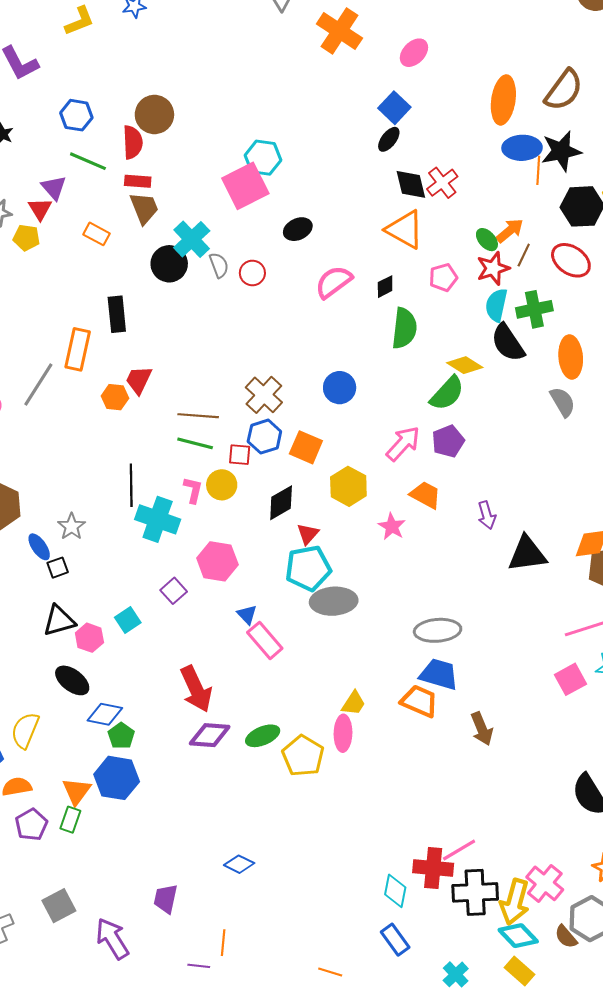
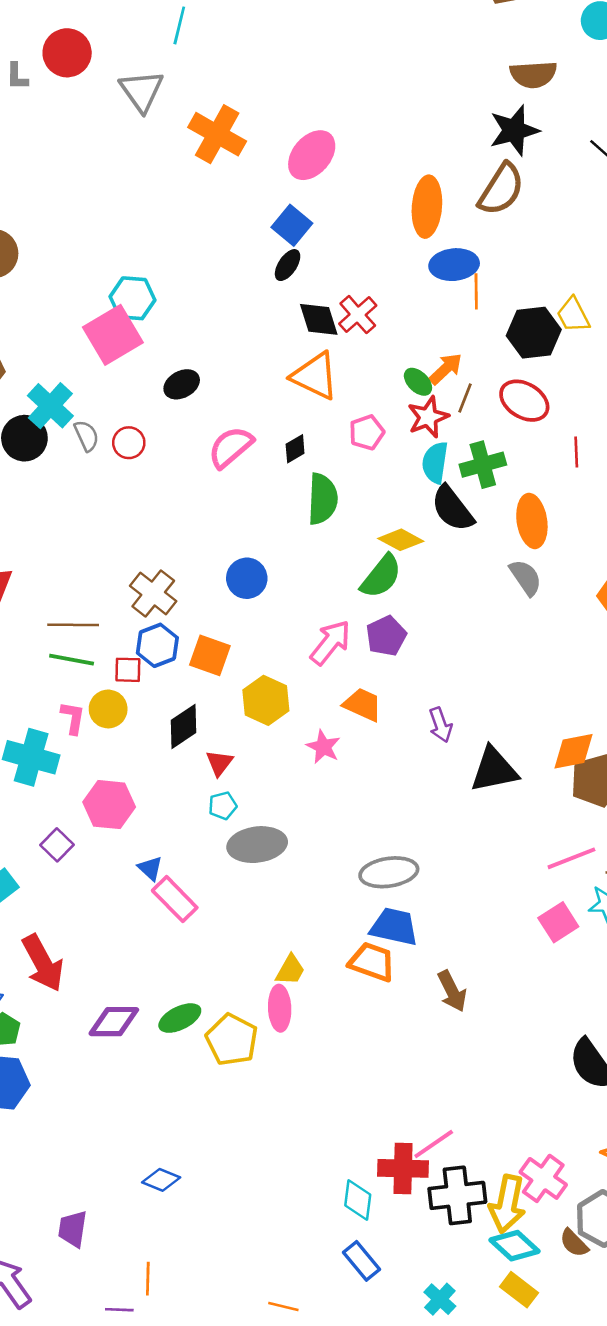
pink ellipse: (414, 53) -> (312, 155), size x1.4
black star: (561, 151) -> (514, 130), moved
cyan pentagon: (308, 568) -> (223, 806), size x0.5
red arrow: (196, 689) -> (43, 963), moved

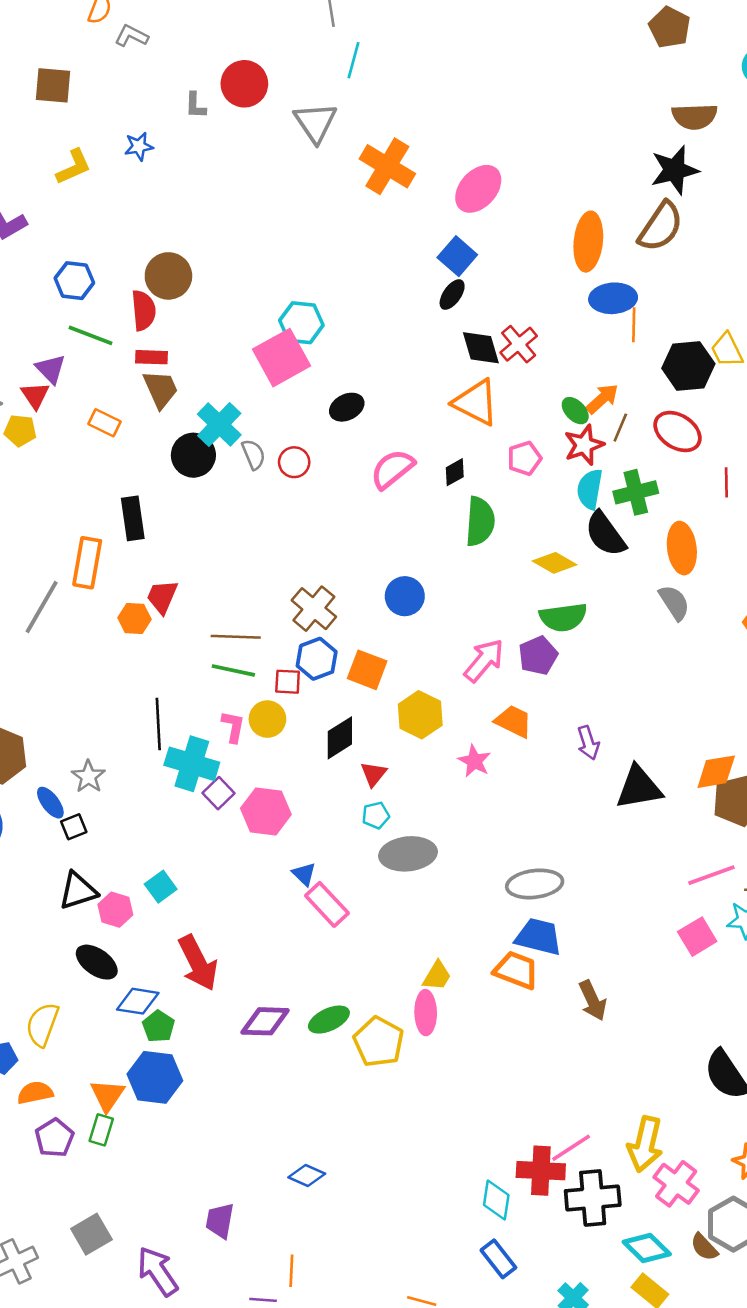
green semicircle: (381, 576) -> (563, 617), moved, turned 42
purple square: (57, 845) -> (219, 793), moved
yellow arrow: (507, 1204) -> (645, 1144), moved

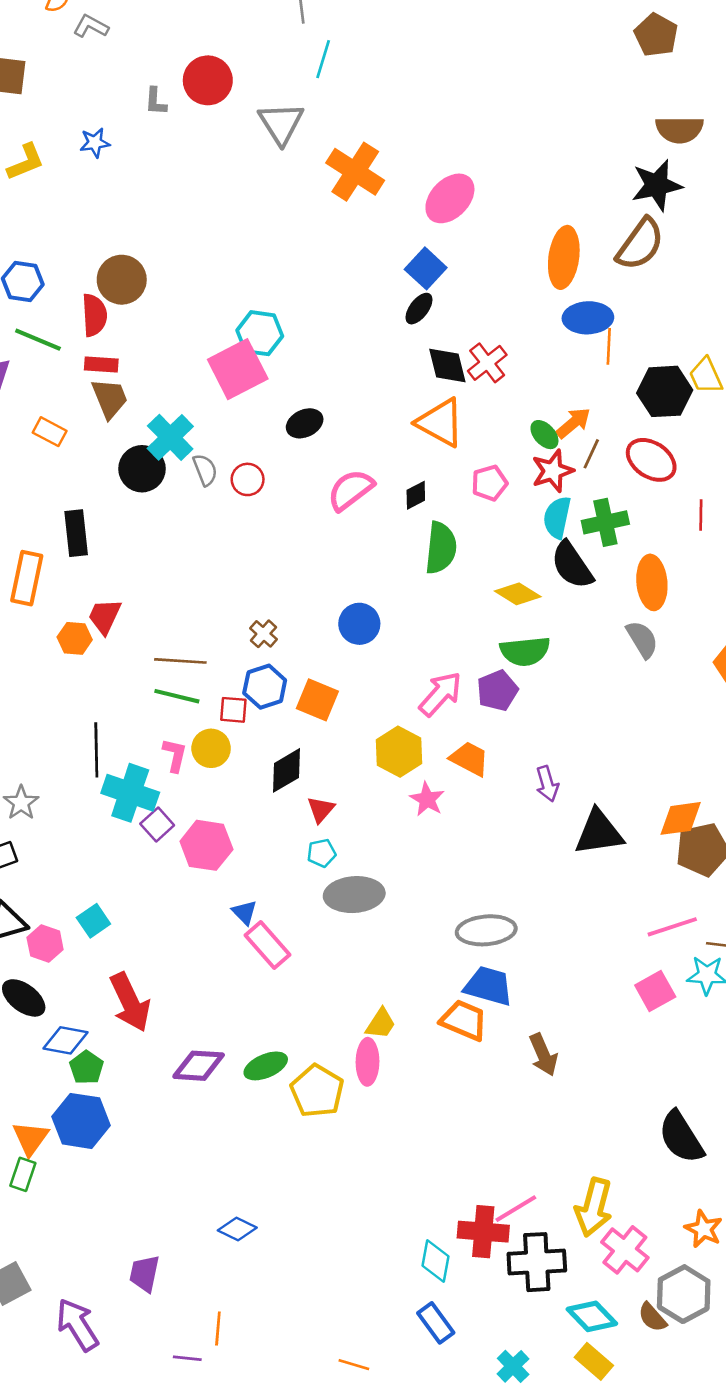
brown cross: (314, 609) -> (263, 634), size x0.6
yellow hexagon: (420, 715) -> (399, 752), moved

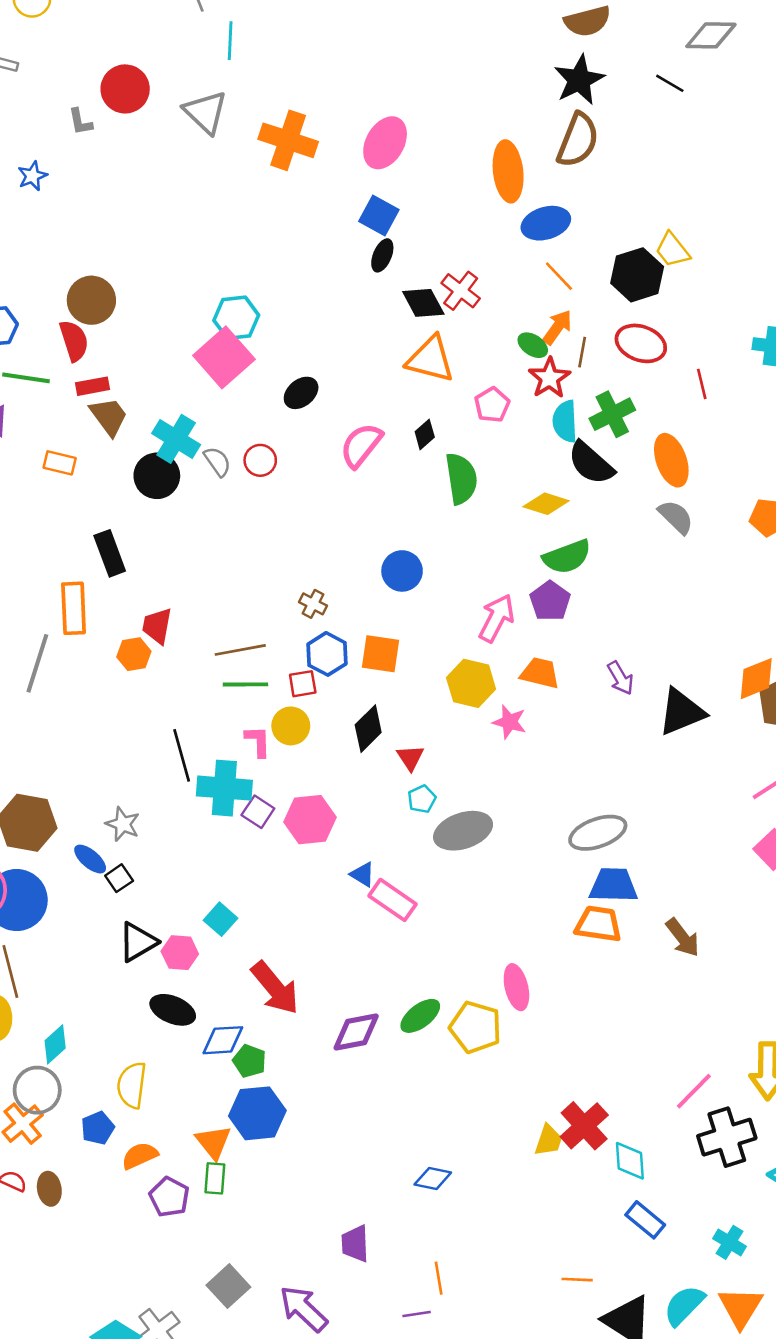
orange line: (609, 346) -> (559, 276), moved, turned -32
yellow trapezoid: (381, 1024) -> (548, 1140), moved
red cross: (483, 1232) -> (584, 1126), moved, turned -33

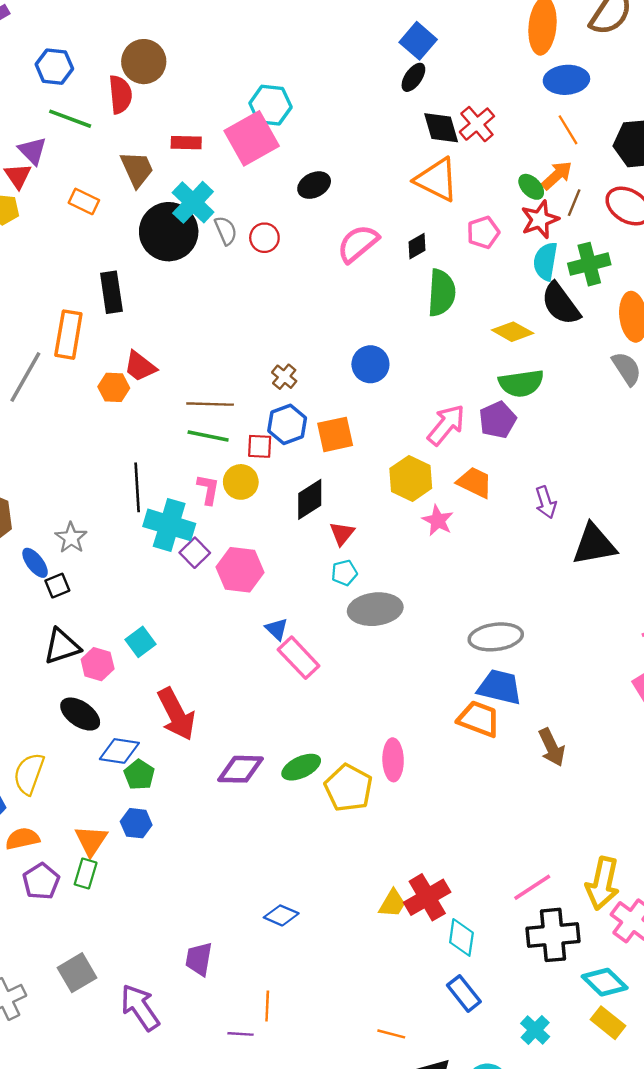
red rectangle: (93, 386) -> (186, 143), moved
black circle: (157, 476) -> (169, 232), size x1.4
red trapezoid: (157, 626) -> (140, 366), turned -75
orange square: (380, 654) -> (335, 434), turned -33
blue hexagon: (257, 1113) -> (136, 823), size x0.6

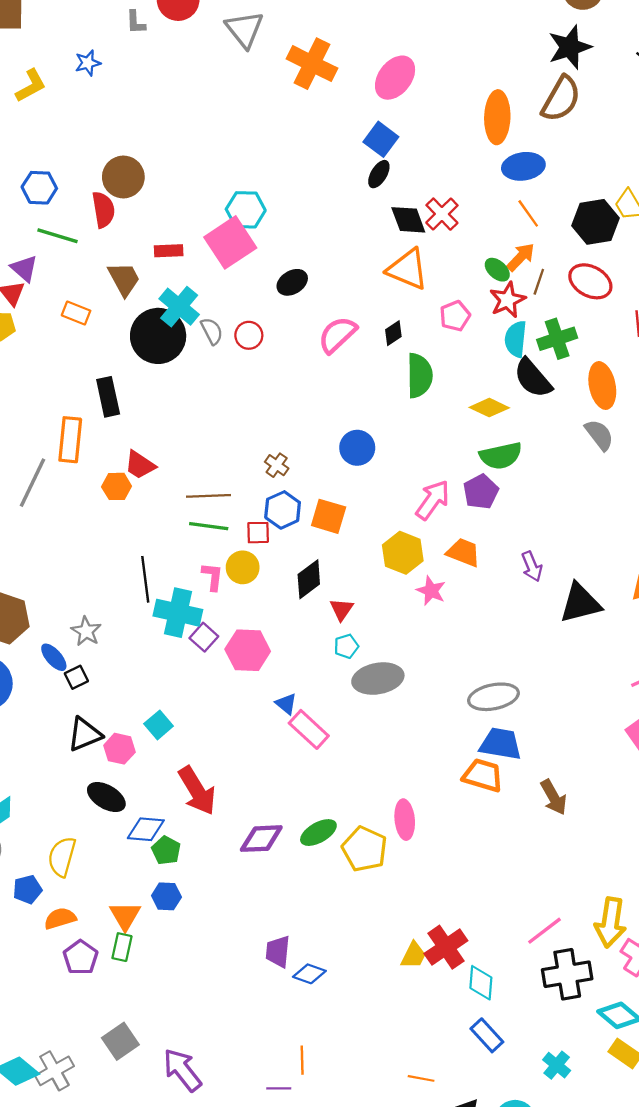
orange square: (335, 434) -> (329, 516), turned 33
purple trapezoid: (199, 959) -> (278, 952), moved

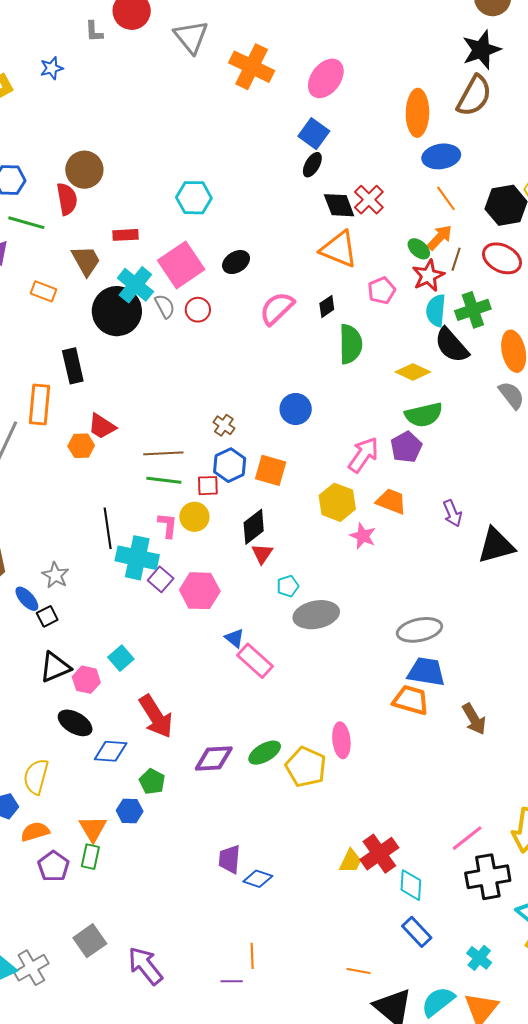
pink square: (230, 242) -> (181, 265), moved
red triangle: (342, 609) -> (262, 554), moved
green pentagon: (166, 850) -> (152, 782), moved

